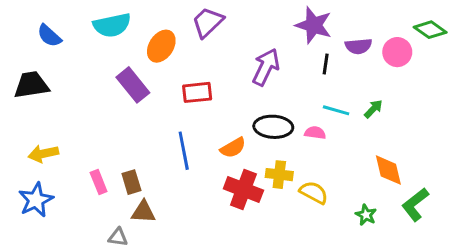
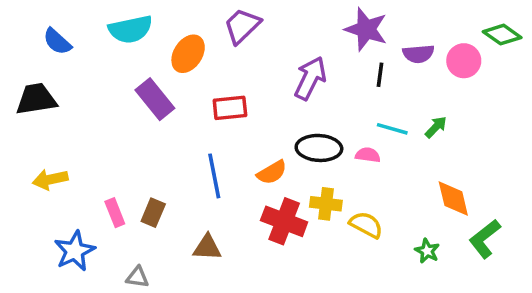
brown rectangle: (131, 182) -> (153, 213), turned 40
blue star: (36, 200) -> (75, 251), moved
brown triangle: (143, 212) -> (207, 247), moved

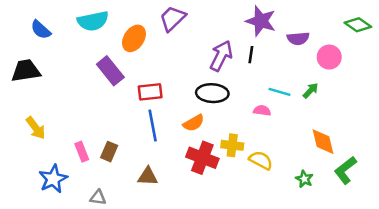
pink circle: (464, 61) -> (329, 57), moved
black line: (380, 75) -> (251, 55), moved
red rectangle: (230, 108) -> (150, 92), moved
black ellipse: (319, 148) -> (212, 93), moved
yellow arrow: (50, 179) -> (36, 128), turned -115

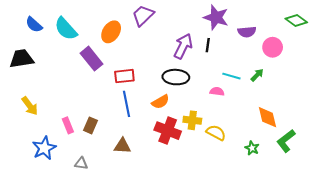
cyan semicircle: (93, 21) -> (66, 29), moved, turned 60

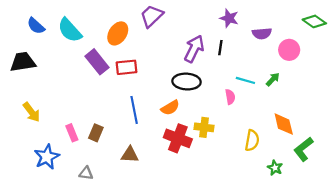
purple star: (216, 17) -> (229, 18), size x0.7
red rectangle: (124, 76) -> (126, 67), moved
pink semicircle: (217, 91) -> (230, 97), turned 72
yellow semicircle: (216, 133) -> (252, 140), moved, turned 72
green star: (252, 148) -> (275, 168), moved

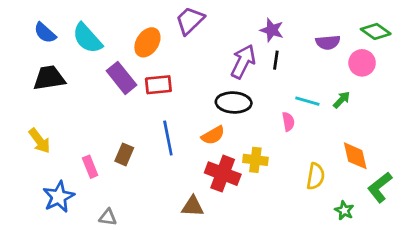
purple star: (229, 18) -> (272, 30), moved
green diamond: (314, 21) -> (376, 31), moved
black trapezoid: (23, 62) -> (49, 78), moved
brown rectangle: (96, 133) -> (124, 154), moved
brown triangle: (130, 155) -> (193, 206), moved

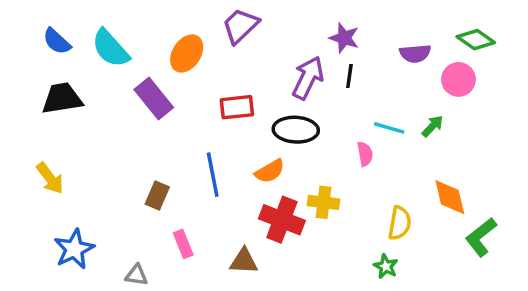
red rectangle: (158, 85) -> (237, 107), moved
pink rectangle: (90, 167) -> (183, 244), moved
green star: (344, 210) -> (386, 266), moved

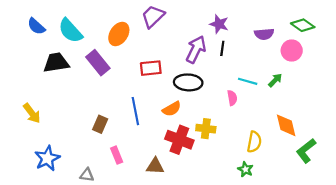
black trapezoid: (62, 99) -> (56, 63), moved

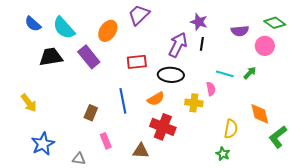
yellow cross: (206, 129) -> (194, 103), moved

